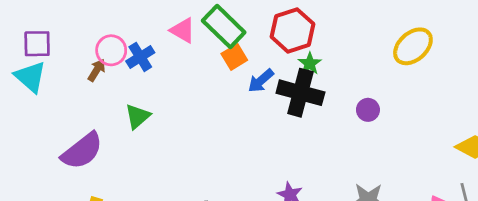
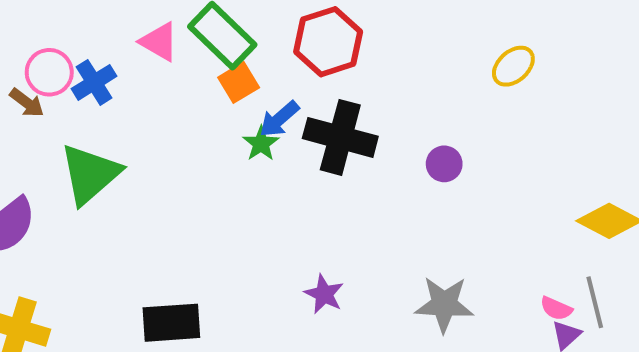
yellow ellipse: (413, 46) -> (513, 66), size x0.7
green star: (310, 64) -> (261, 144), moved
brown arrow: (97, 70) -> (27, 103), turned 95
green triangle: (138, 116) -> (90, 174), size x1.6

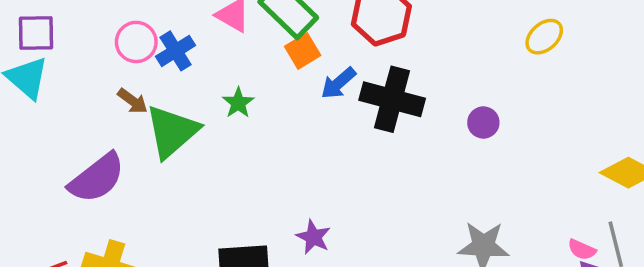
brown arrow: (27, 103) -> (133, 101), moved
green star: (261, 144) -> (238, 103), moved
purple star: (324, 294) -> (313, 237), moved

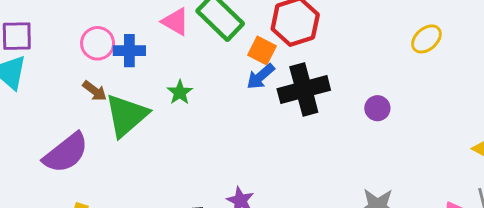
blue cross: (176, 51) -> (129, 51), turned 32
orange square: (303, 51) -> (262, 51), moved, turned -32
black cross: (392, 99) -> (304, 89), turned -30

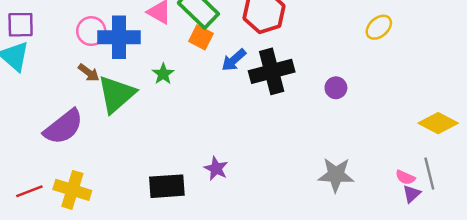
blue cross: (129, 51) -> (119, 37), size x1.5
orange square: (262, 51) -> (201, 37), moved

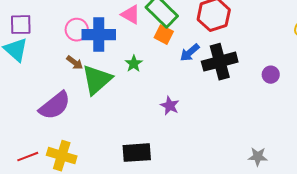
purple star: (216, 169) -> (170, 106), moved
gray star: (336, 175) -> (258, 157), moved, size x0.7

